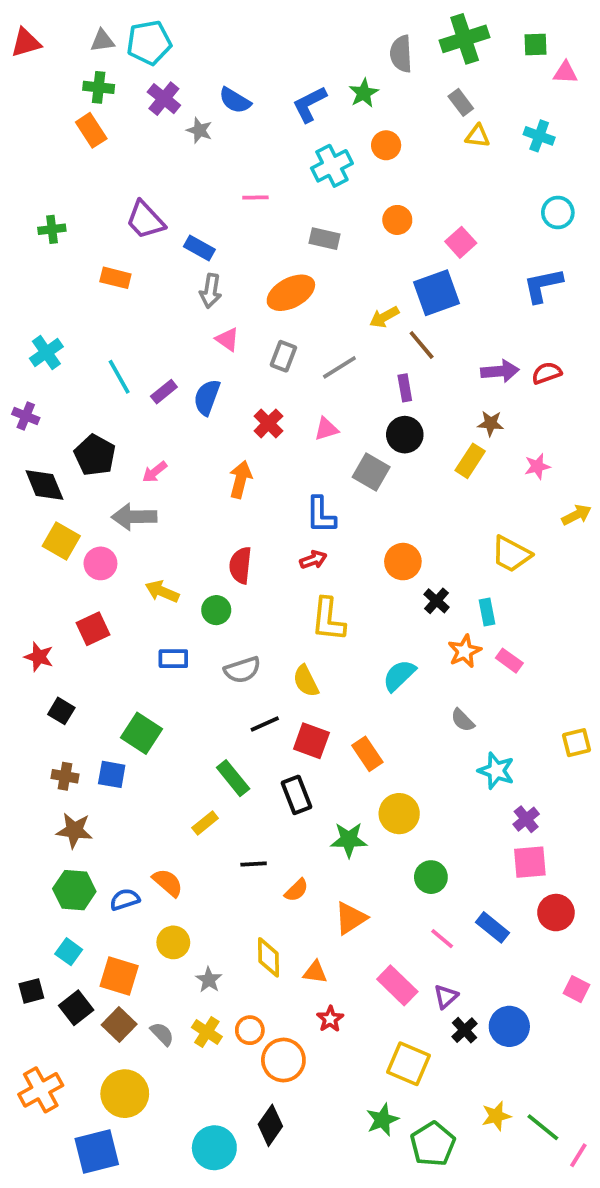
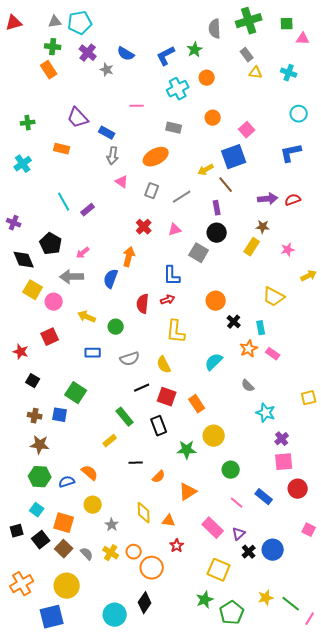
cyan cross: (46, 352) -> (23, 164), moved
blue semicircle: (207, 397) -> (111, 279), moved
red semicircle: (240, 565) -> (143, 304), moved

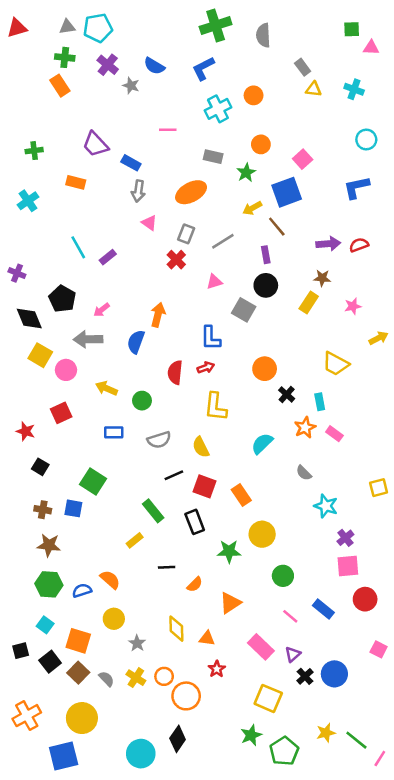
green cross: (249, 21) -> (216, 26), moved
green star: (195, 50) -> (246, 173), moved
red cross: (144, 227) -> (176, 260), moved

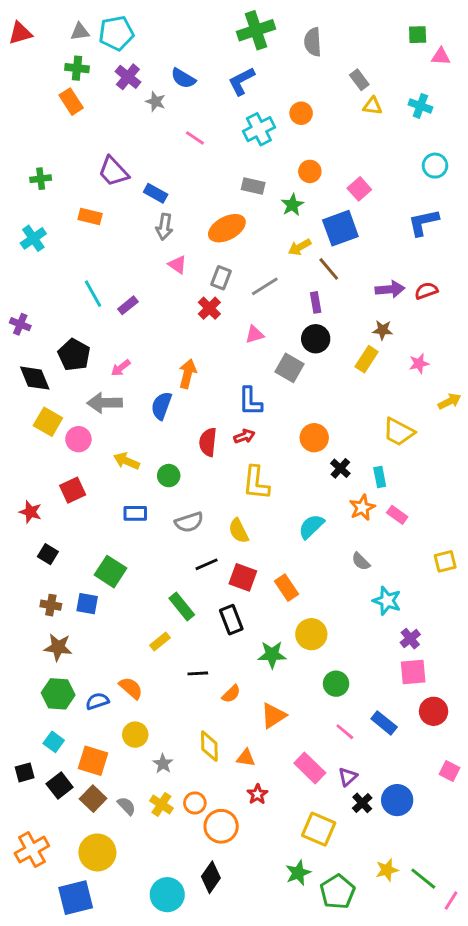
pink line: (168, 130) -> (195, 138), moved, turned 35
yellow square: (379, 488) -> (445, 561), moved

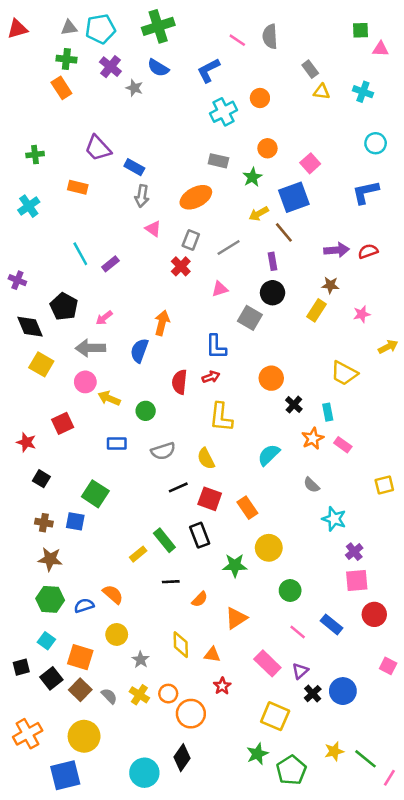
green cross: (256, 30) -> (158, 26), moved
pink line: (195, 138) -> (237, 40), moved
pink circle: (78, 439) -> (85, 382), moved
green rectangle: (182, 607) -> (164, 540), moved

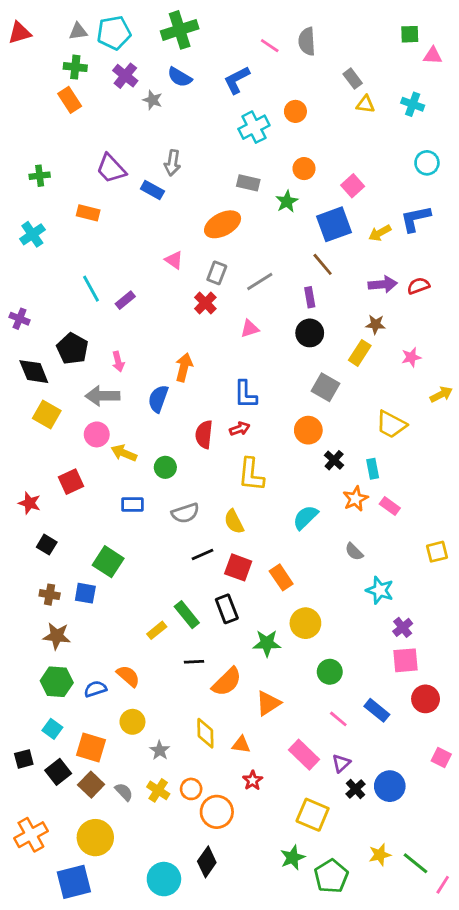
gray arrow: (142, 196) -> (172, 163), moved
yellow arrow: (259, 214) -> (380, 233), moved
pink arrow: (104, 318) -> (118, 362), turned -66
gray square: (250, 318) -> (325, 387), moved
orange semicircle: (200, 599) -> (227, 682), size x1.6

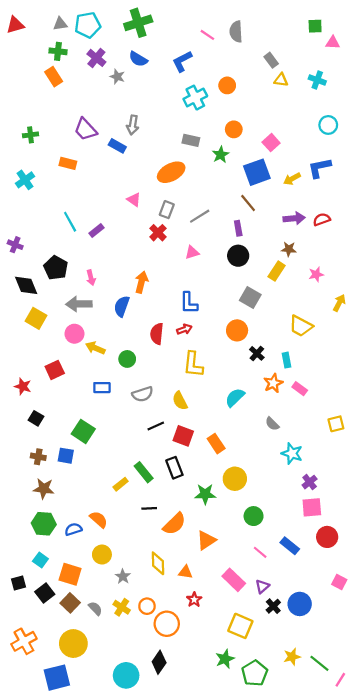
yellow arrow: (441, 394) -> (339, 303), turned -35

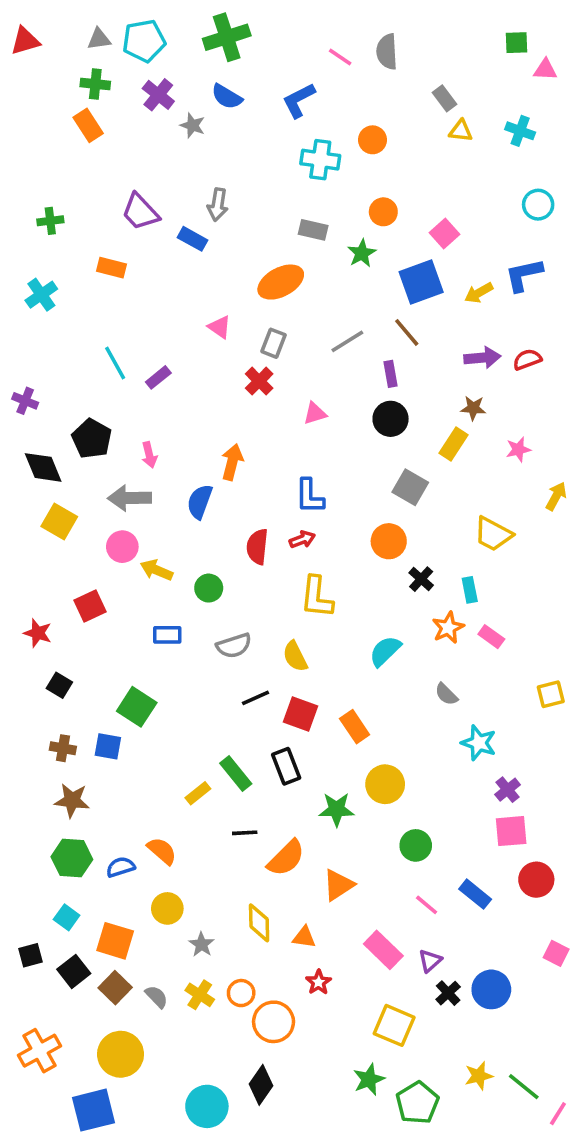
cyan cross: (195, 98) -> (320, 160), turned 35
gray line: (200, 216) -> (347, 341), moved

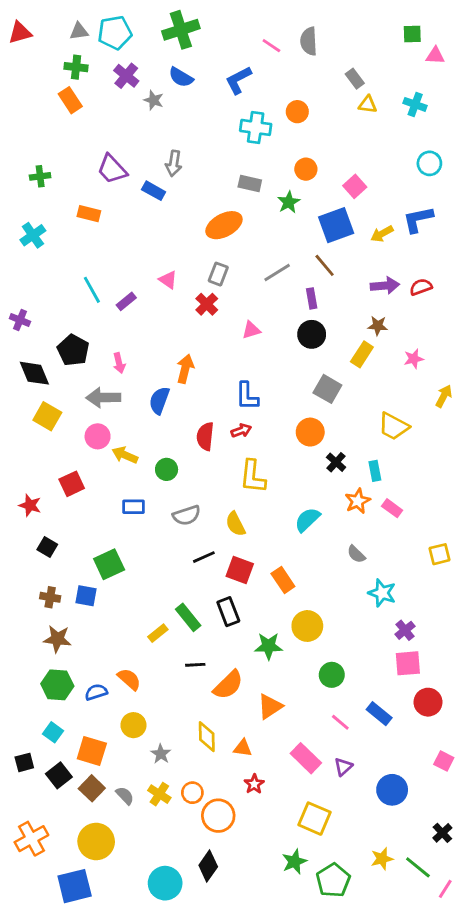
pink triangle: (220, 327) -> (168, 280), moved
green square: (137, 707) -> (109, 564), turned 32
black cross: (448, 993) -> (442, 833), moved

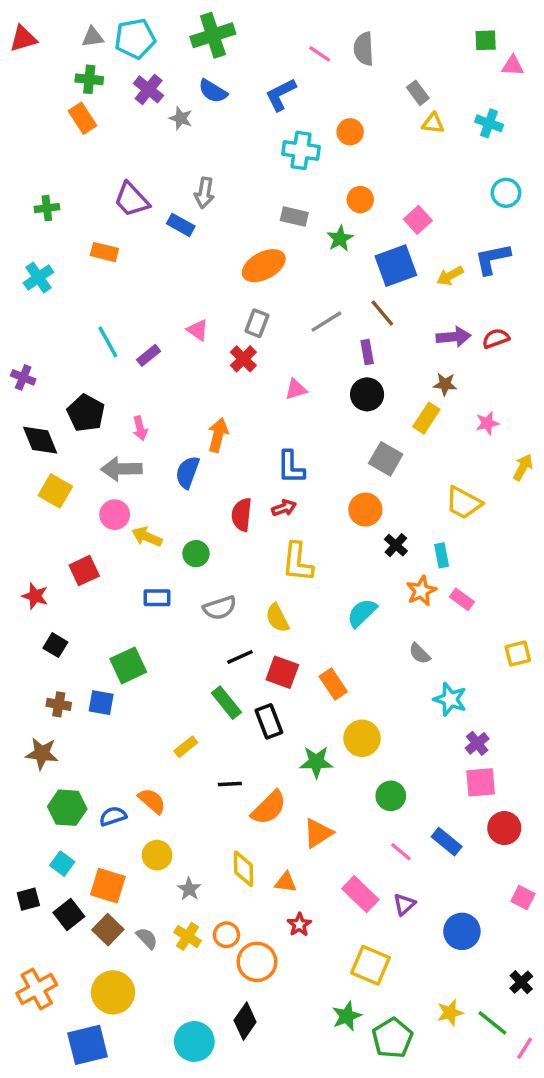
green rectangle: (188, 617) -> (226, 703), moved
brown star: (57, 639) -> (42, 754), moved

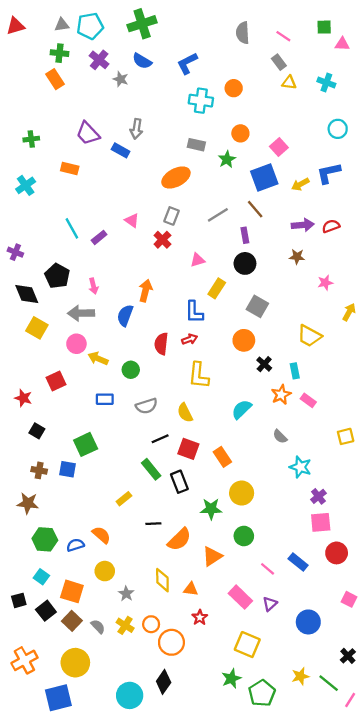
pink line: (320, 54) -> (283, 36), moved
yellow rectangle: (426, 418) -> (217, 288), moved
green circle: (391, 796) -> (244, 536), moved

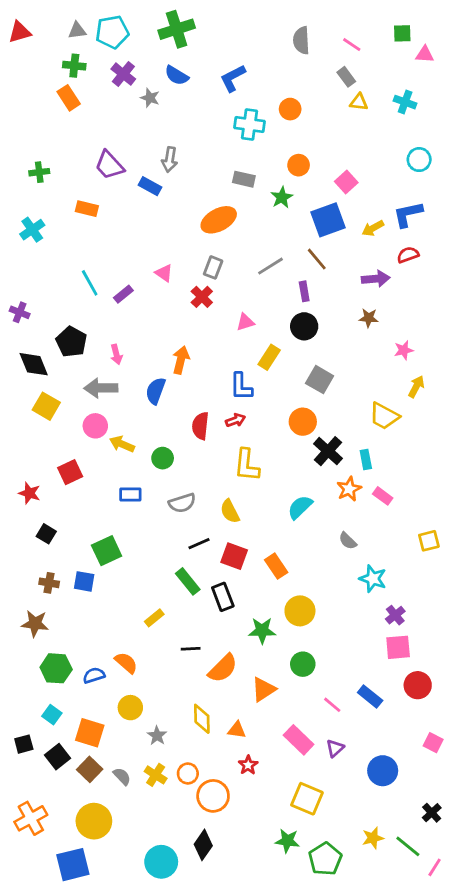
red semicircle: (331, 226) -> (408, 255), moved
yellow arrow: (349, 312) -> (416, 387), moved
black cross: (264, 364) -> (328, 451), size x1.5
green star: (231, 678) -> (287, 841), turned 30

